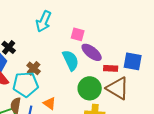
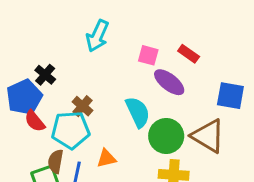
cyan semicircle: (71, 60) -> (138, 112), moved
red rectangle: (111, 68) -> (189, 54), moved, turned 32
orange triangle: (50, 103) -> (106, 158), turned -48

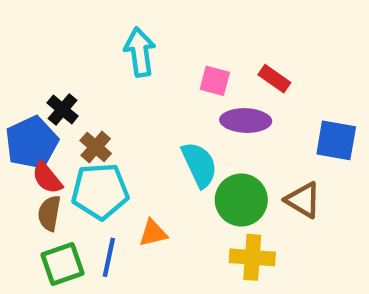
cyan arrow: (97, 36) -> (140, 52), turned 148
purple ellipse: (169, 82) -> (246, 121), turned -36
brown cross: (82, 106) -> (96, 147), moved
brown triangle: (208, 136) -> (303, 200), size x0.7
brown semicircle: (56, 161) -> (49, 213), moved

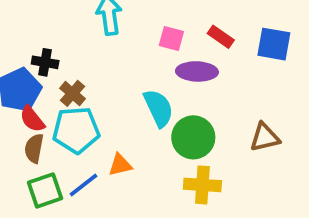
black cross: (63, 109) -> (45, 62), turned -30
blue square: (336, 140) -> (274, 44), moved
brown triangle: (303, 200) -> (265, 137), moved, turned -44
blue line: (109, 257) -> (83, 185), turned 40

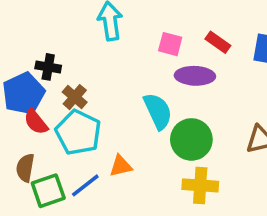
cyan pentagon: (76, 130) -> (78, 132), turned 30
brown semicircle: (34, 148) -> (25, 168), moved

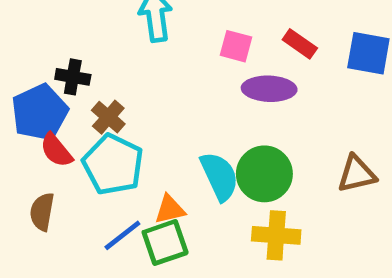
cyan semicircle: (158, 111) -> (219, 176), moved
green square: (48, 191) -> (165, 242), moved

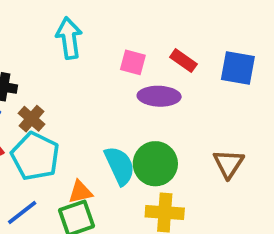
brown triangle: (357, 174) -> (228, 164), turned -44
blue line: (122, 235) -> (22, 213), moved

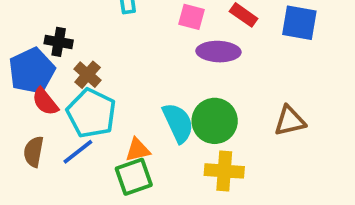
brown triangle: (228, 164) -> (290, 121), turned 44
blue line: (22, 213) -> (78, 152), moved

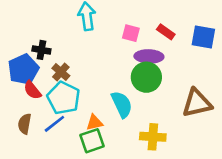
green circle: (215, 121) -> (146, 77), moved
brown triangle: (290, 121) -> (197, 103), size x1.4

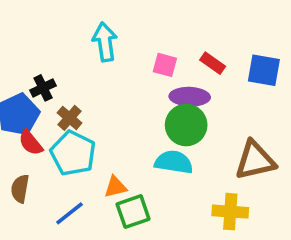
black cross: (41, 50) -> (43, 88), turned -36
cyan semicircle: (122, 104) -> (174, 162), moved, turned -56
blue line: (54, 124) -> (70, 213), moved
yellow cross: (153, 137) -> (230, 212), moved
green square: (92, 141) -> (133, 212), moved

